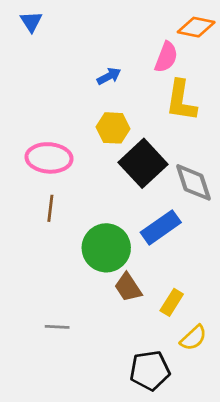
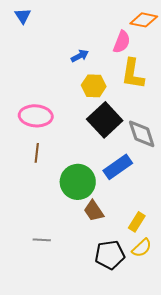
yellow hexagon: (113, 128) -> (94, 86), moved
yellow rectangle: (172, 302) -> (137, 222), moved
black pentagon: (150, 371) -> (110, 255), moved

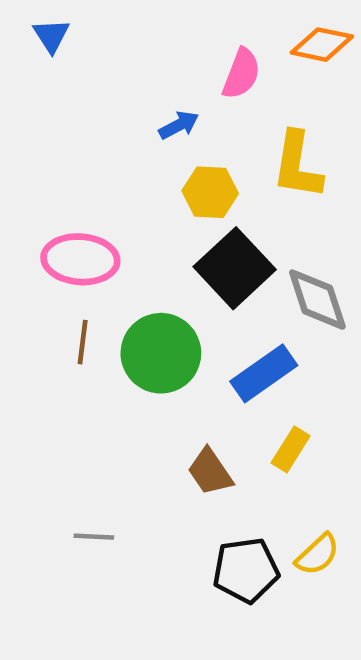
pink semicircle: (122, 42) -> (241, 74), moved
green circle: (78, 182) -> (161, 353), moved
yellow rectangle: (137, 222) -> (291, 449), moved

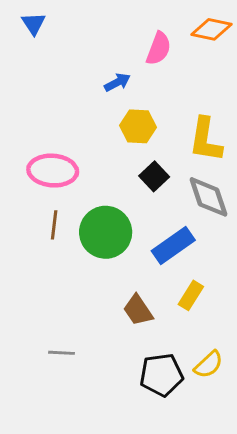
yellow L-shape: (297, 165) -> (206, 140), moved
black square: (235, 268) -> (154, 176), size x0.6

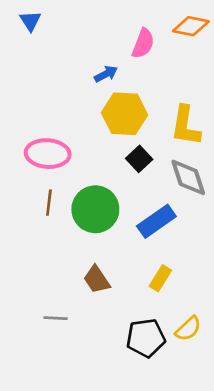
yellow hexagon: (138, 126) -> (125, 114), size x1.4
yellow rectangle: (191, 295) -> (160, 278), moved
brown trapezoid: (138, 310) -> (97, 280), moved

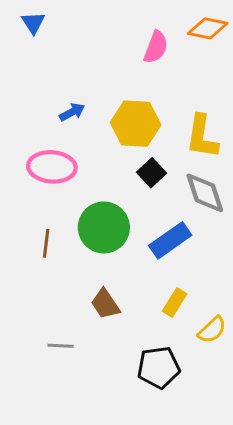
blue arrow: (106, 74) -> (72, 112), moved
brown line: (49, 203) -> (46, 243), moved
yellow semicircle: (188, 329) -> (212, 330), moved

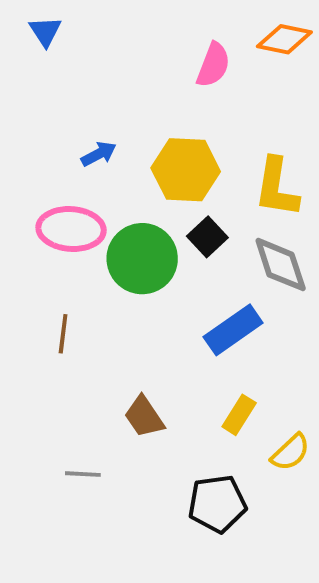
green circle: (104, 227) -> (142, 259), moved

